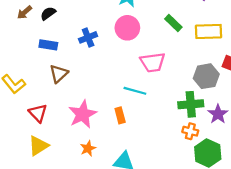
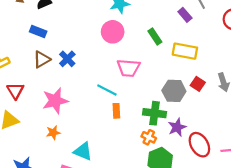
blue cross: (88, 37) -> (67, 59), moved, turned -35
orange rectangle: (120, 115) -> (116, 111), moved

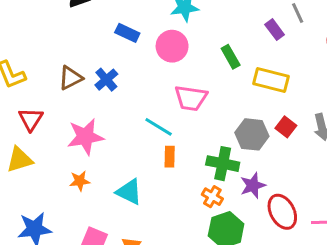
blue rectangle: (38, 32) -> (127, 33), moved
cyan triangle: (83, 151) -> (129, 192), moved

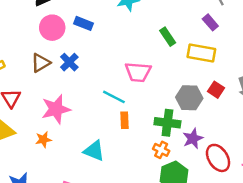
purple rectangle: (275, 30) -> (210, 22), moved
pink circle: (172, 46) -> (52, 28), moved
orange star: (80, 181) -> (43, 139), moved

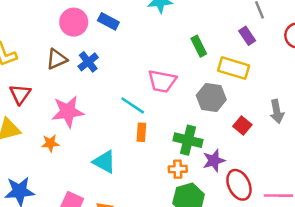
red square: (216, 90) -> (242, 125), moved
gray hexagon: (189, 98) -> (211, 98), moved
orange cross: (161, 150) -> (178, 169), turned -35

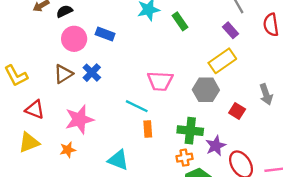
green rectangle: (199, 46) -> (180, 21), moved
yellow rectangle: (234, 68) -> (222, 61), turned -44
red triangle: (20, 94) -> (35, 110), turned -36

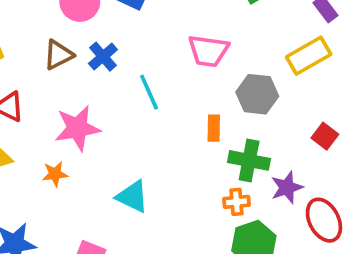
pink trapezoid: (160, 81) -> (208, 51), moved
gray hexagon: (206, 90) -> (257, 94), moved
cyan line: (137, 106) -> (149, 92), moved, turned 35
orange rectangle: (148, 129) -> (214, 128), moved

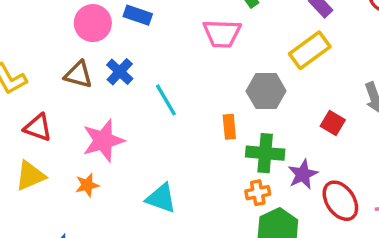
pink trapezoid: (208, 51) -> (222, 34), moved
brown triangle: (58, 55) -> (78, 75), turned 48

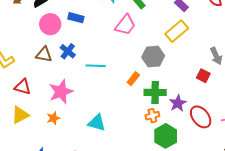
pink trapezoid: (222, 34) -> (125, 25), turned -50
cyan line: (166, 100) -> (96, 66), turned -54
red square: (333, 123) -> (203, 76), moved
orange rectangle: (229, 127) -> (133, 79), turned 48

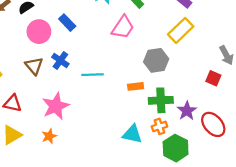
blue rectangle: (76, 18) -> (67, 23), turned 35
brown triangle: (44, 55) -> (34, 66), turned 42
orange rectangle: (133, 79) -> (136, 86), turned 48
cyan triangle: (97, 123) -> (132, 134), moved

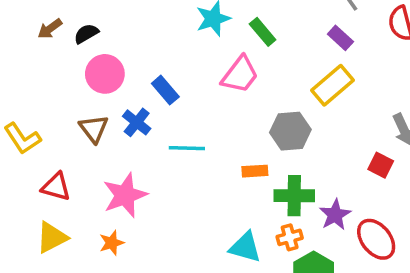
blue rectangle: (67, 23) -> (165, 90), moved

